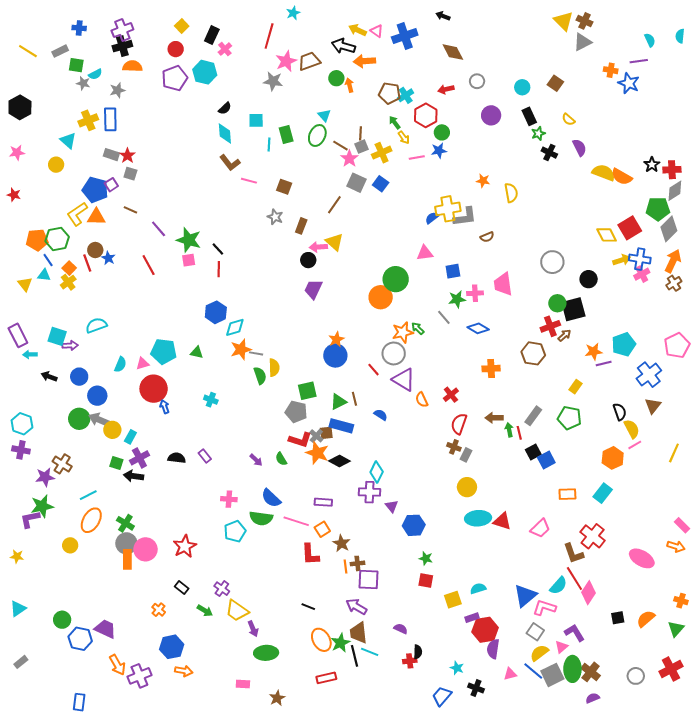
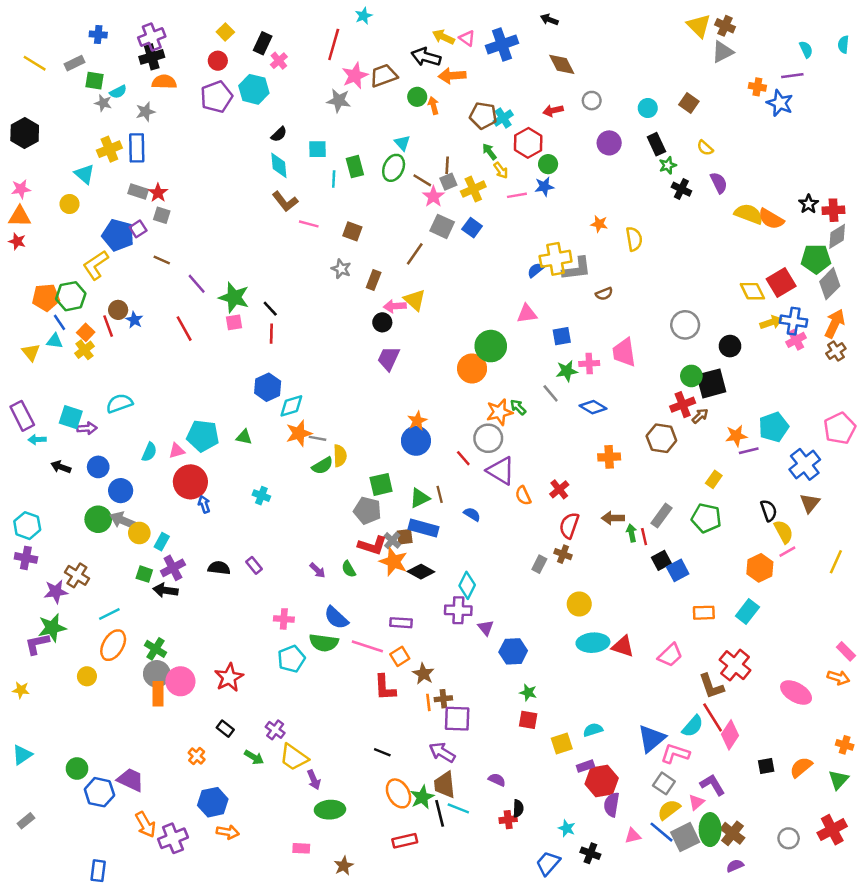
orange triangle: (96, 217) -> (20, 216), moved
green semicircle: (260, 376) -> (322, 466), turned 78
gray rectangle: (466, 455) -> (539, 564), moved

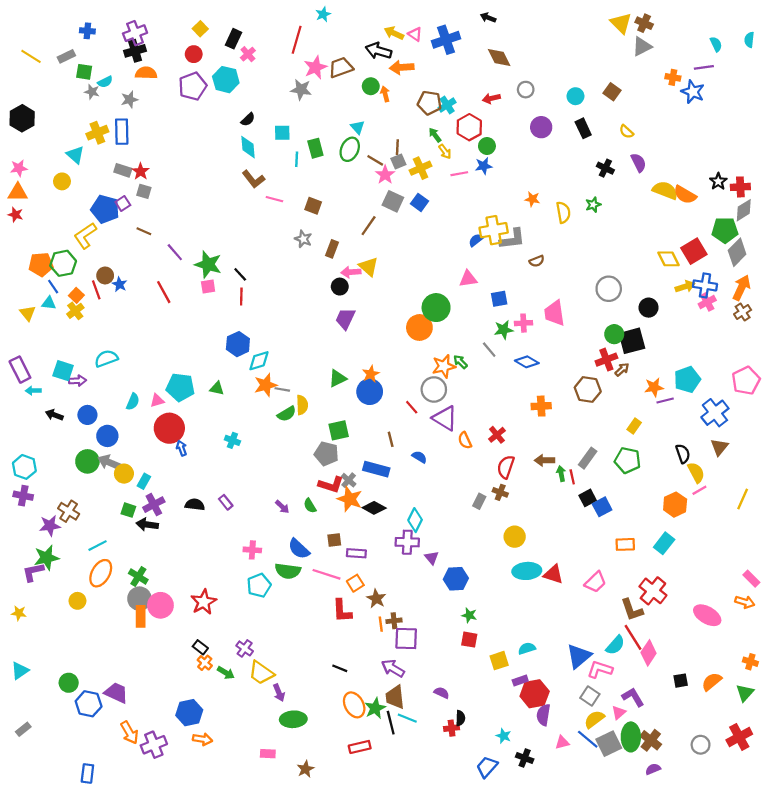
green star: (668, 165) -> (593, 205), moved
green triangle: (420, 498) -> (338, 378), moved
brown square: (405, 537) -> (334, 540), moved
orange cross: (197, 756) -> (205, 663), moved

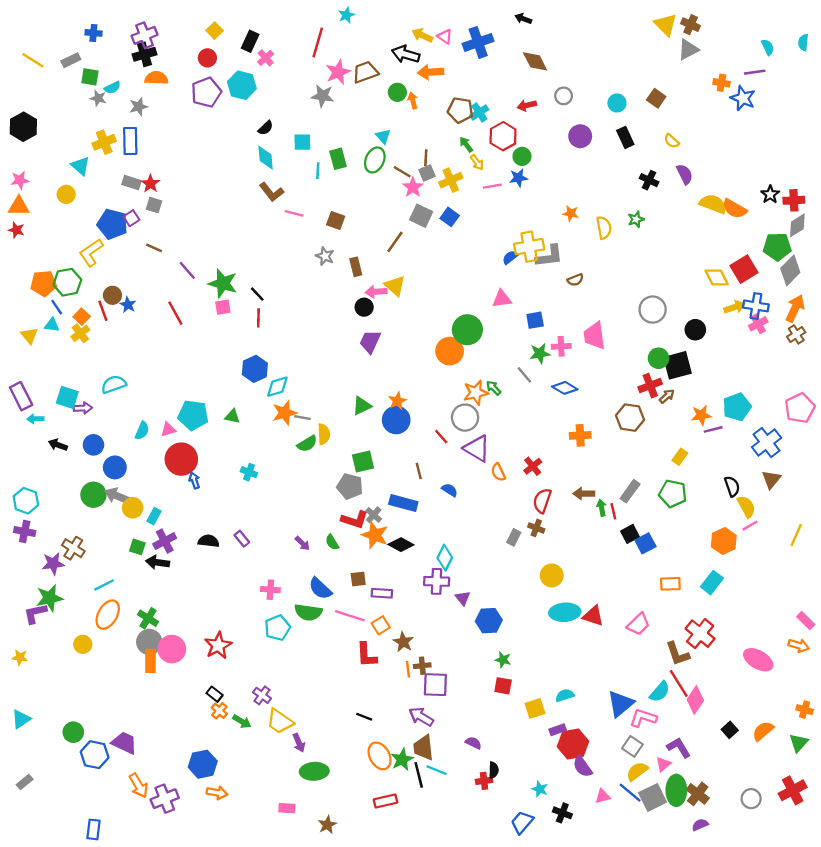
brown rectangle: (332, 249) -> (356, 267), turned -35
black square: (681, 681) -> (730, 730), turned -32
purple semicircle: (543, 715) -> (583, 767), turned -45

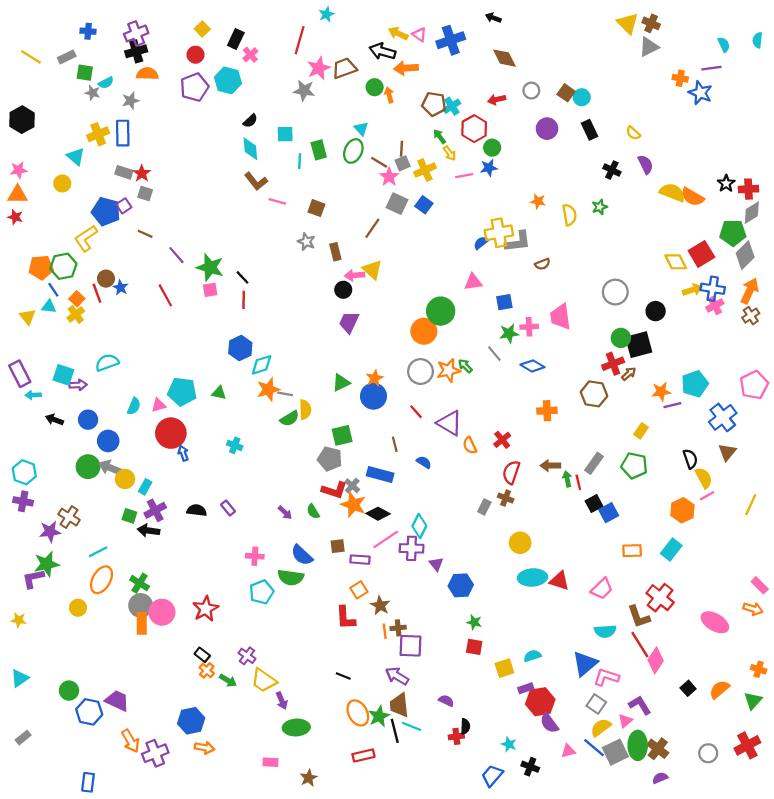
brown square: (656, 98) -> (566, 93), moved
gray circle: (465, 418) -> (421, 372), moved
pink line: (350, 616) -> (386, 539), moved, turned -52
cyan semicircle: (660, 692) -> (605, 631), moved, turned 45

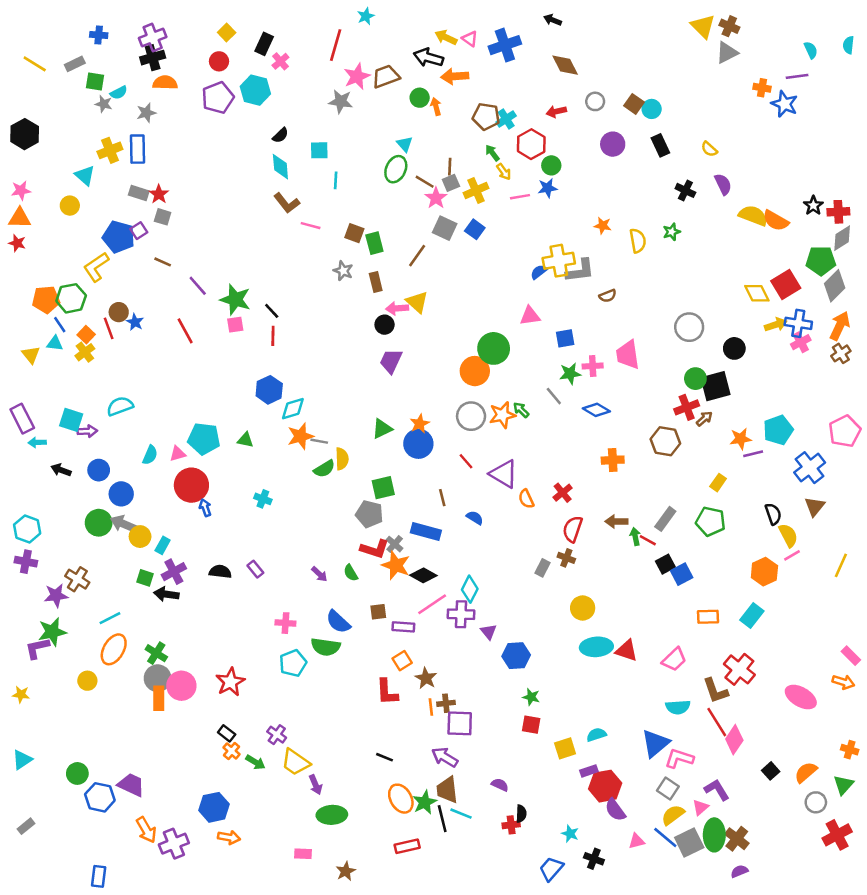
green rectangle: (319, 150) -> (374, 243), moved
red line: (578, 482) -> (648, 540), turned -48
gray circle: (708, 753) -> (816, 802), moved

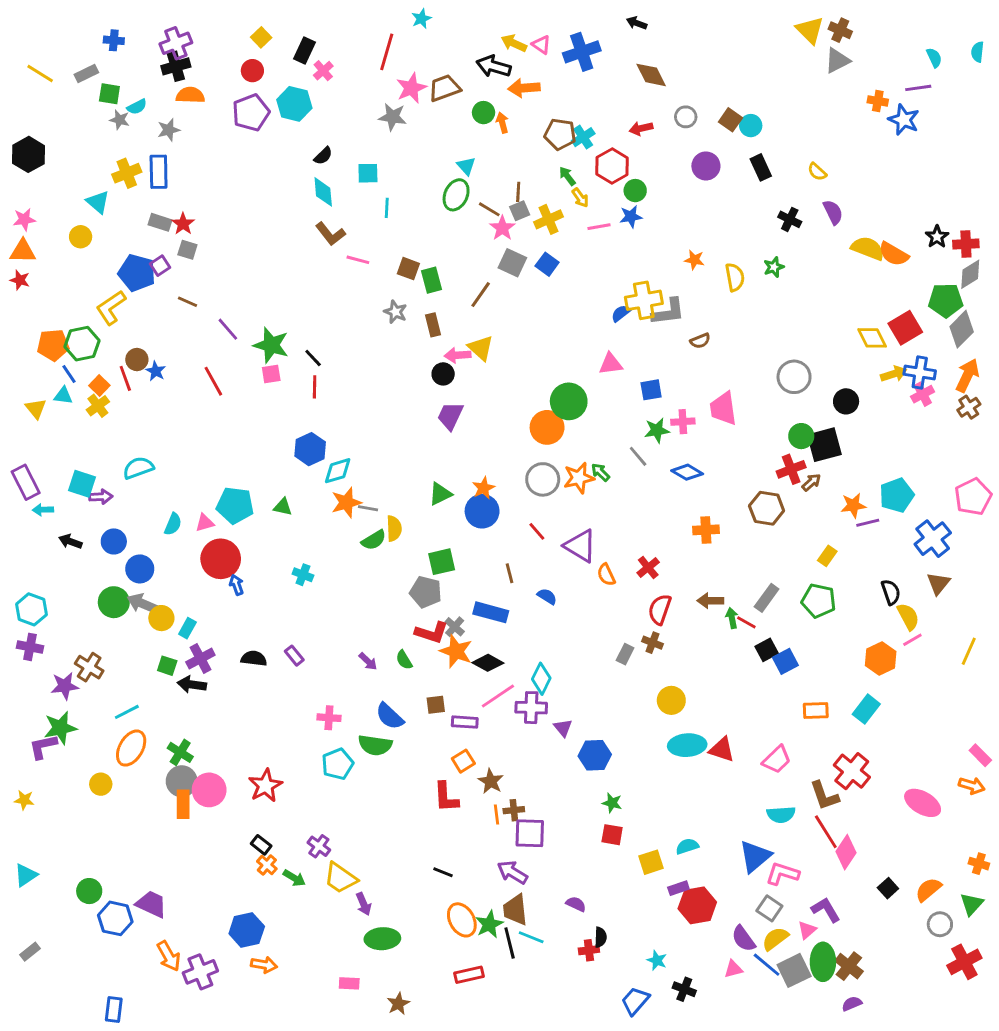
purple semicircle: (615, 810) -> (743, 939), moved

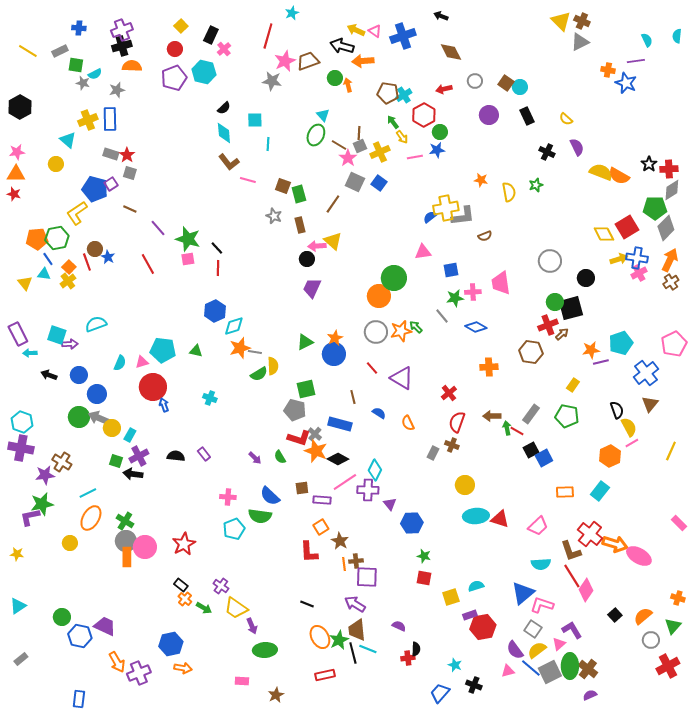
orange semicircle: (606, 575) -> (408, 423), moved
purple cross: (30, 647) -> (21, 448), size x1.4
orange arrow: (972, 786) -> (615, 544), moved, size x1.4

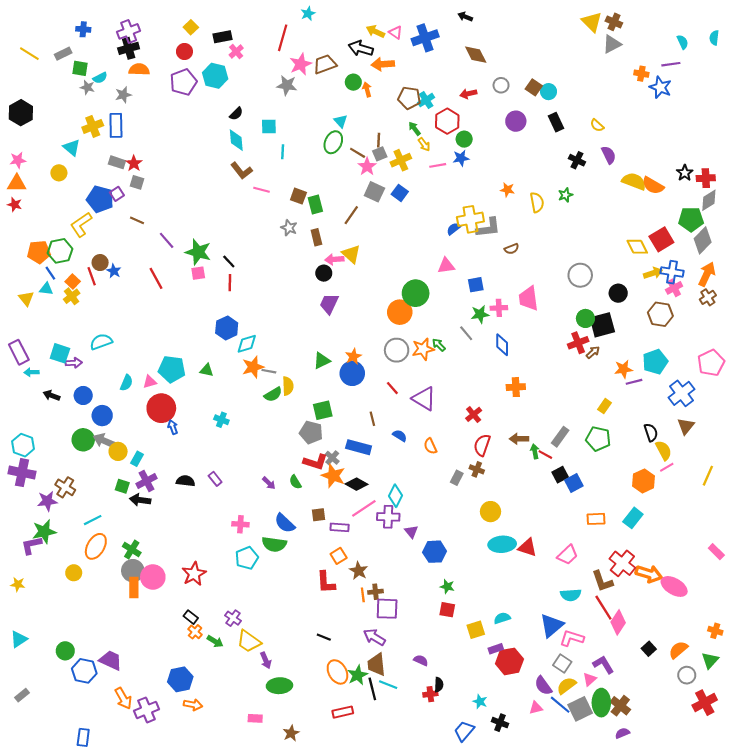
black rectangle: (211, 35) -> (222, 37), turned 54
blue diamond: (476, 327) -> (502, 345), turned 60
brown hexagon: (531, 352) -> (660, 314), moved

